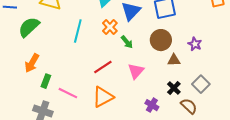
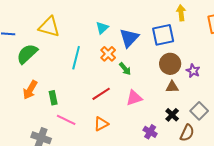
brown circle: (161, 40) -> (170, 64), moved
pink triangle: (136, 71) -> (134, 98), turned 30
green rectangle: (46, 81) -> (53, 98), moved, turned -32
orange triangle: (103, 97) -> (101, 124), size x0.7
brown semicircle: (189, 106) -> (187, 133), turned 72

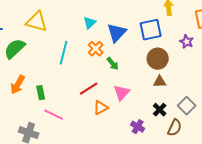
purple star: (193, 71) -> (187, 42), moved
pink triangle: (134, 98) -> (122, 93), turned -30
orange triangle: (101, 124) -> (101, 108), moved

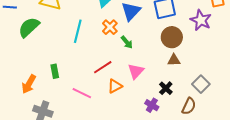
purple star: (187, 42) -> (201, 20), size x1.5
orange arrow: (18, 85) -> (29, 84), moved
black cross: (160, 110) -> (166, 88), moved
pink line: (54, 115) -> (82, 93), moved

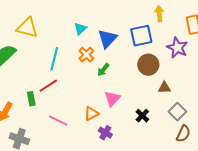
green arrow: (127, 42) -> (103, 70), turned 80
brown triangle: (174, 60) -> (164, 88), moved
red line: (103, 67) -> (48, 86), moved
purple cross: (152, 105) -> (105, 133), moved
brown semicircle: (189, 106) -> (183, 134), moved

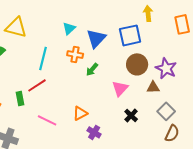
purple star: (177, 48) -> (166, 68), moved
orange cross: (86, 55) -> (75, 54), turned -35
pink triangle: (112, 99) -> (120, 88), moved

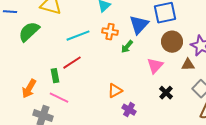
blue triangle: (96, 38) -> (139, 25), moved
cyan line: (43, 58) -> (78, 36), turned 55
pink line: (47, 120) -> (59, 98), moved

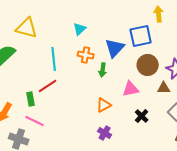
cyan line: (78, 36) -> (54, 59), turned -75
green arrow: (127, 47) -> (103, 70), turned -32
pink triangle: (155, 66) -> (131, 89), turned 36
orange triangle: (115, 91) -> (104, 105), moved

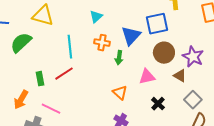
brown triangle: (164, 88) -> (180, 76), turned 32
green rectangle: (31, 99) -> (40, 79), moved
orange triangle: (104, 105) -> (120, 93), turned -49

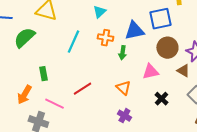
blue triangle: (131, 36) -> (134, 31), turned 35
cyan line: (70, 47) -> (73, 42), turned 30
red line: (64, 74) -> (82, 89), moved

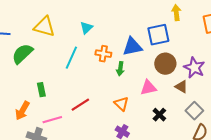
cyan triangle: (99, 12) -> (86, 28), moved
pink line: (54, 104) -> (52, 120), turned -42

